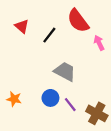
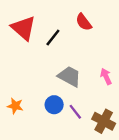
red semicircle: (78, 21) -> (84, 22), size x0.7
red triangle: (22, 26) -> (23, 28), size x1.6
pink arrow: (99, 43) -> (106, 76), moved

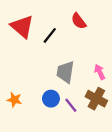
gray trapezoid: (69, 76) -> (65, 72), turned -110
brown cross: (104, 121) -> (96, 99), moved

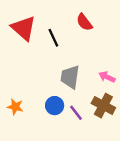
black line: (50, 35) -> (53, 38), turned -63
pink arrow: (100, 72) -> (107, 77), turned -40

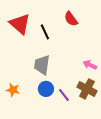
gray trapezoid: (70, 77) -> (42, 65), moved

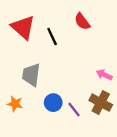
gray trapezoid: (42, 65) -> (31, 75), moved

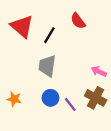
black line: (52, 37) -> (49, 35), turned 56
gray trapezoid: (31, 75) -> (47, 66), moved

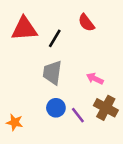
red triangle: (22, 26) -> (24, 29), turned -45
pink arrow: (99, 71) -> (95, 79), moved
orange star: (14, 99) -> (15, 122), moved

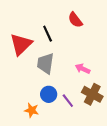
red triangle: (24, 29) -> (21, 44), moved, turned -40
black line: (55, 38) -> (48, 34), turned -56
orange star: (15, 122) -> (32, 110), moved

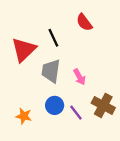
pink arrow: (83, 69) -> (79, 77), moved, turned -144
orange star: (32, 110) -> (24, 116), moved

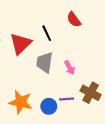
blue circle: (55, 105) -> (49, 106), moved
purple line: (76, 113) -> (67, 99), turned -56
orange star: (24, 116) -> (21, 102), size x1.6

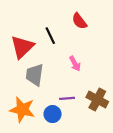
gray trapezoid: (45, 62) -> (35, 75), moved
pink arrow: (70, 68) -> (75, 64), moved
purple line: (67, 99) -> (67, 98), moved

